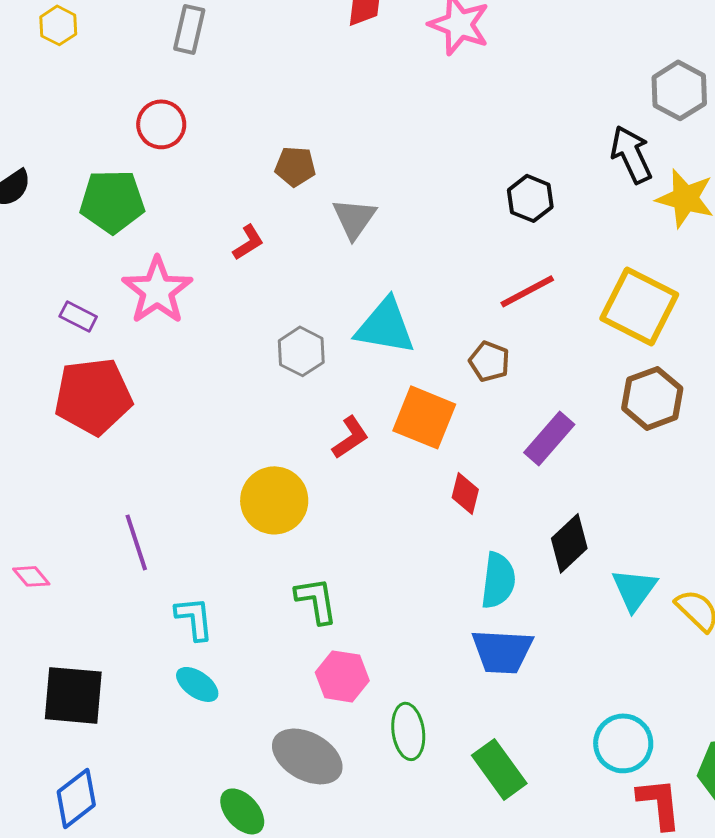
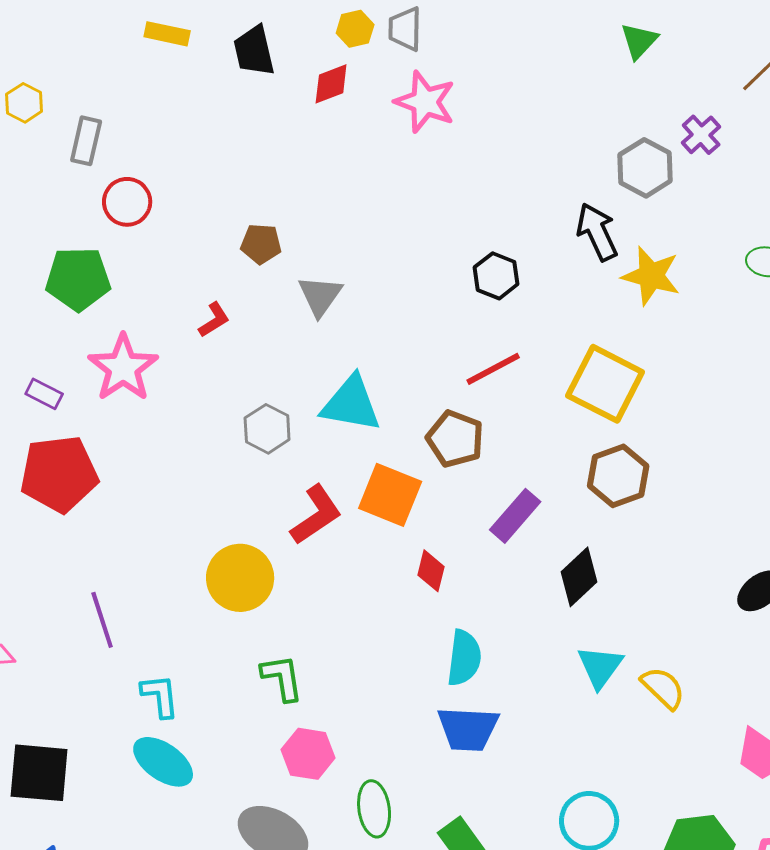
gray rectangle: (189, 29) -> (86, 141), moved
brown pentagon: (489, 361) -> (455, 439), size x1.4
red L-shape: (350, 437) -> (316, 515), size x1.4
black diamond: (569, 543) -> (579, 577), moved
cyan ellipse: (197, 684) -> (163, 762), size x1.4

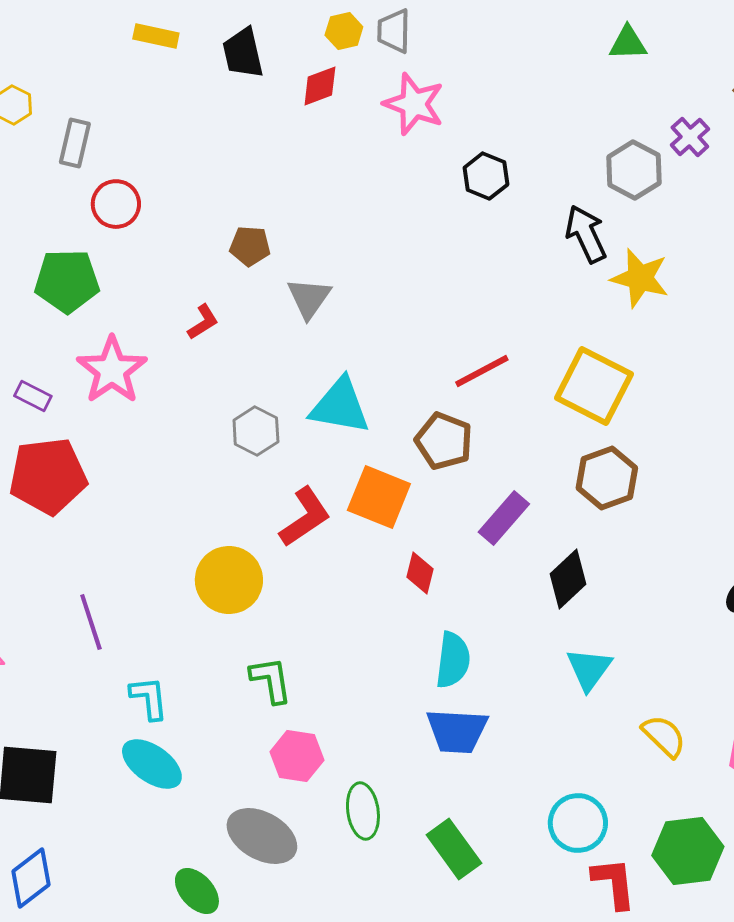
green triangle: (639, 41) -> (628, 43), turned 45
black hexagon: (496, 276) -> (486, 176), moved
yellow semicircle: (663, 688) -> (664, 736), moved

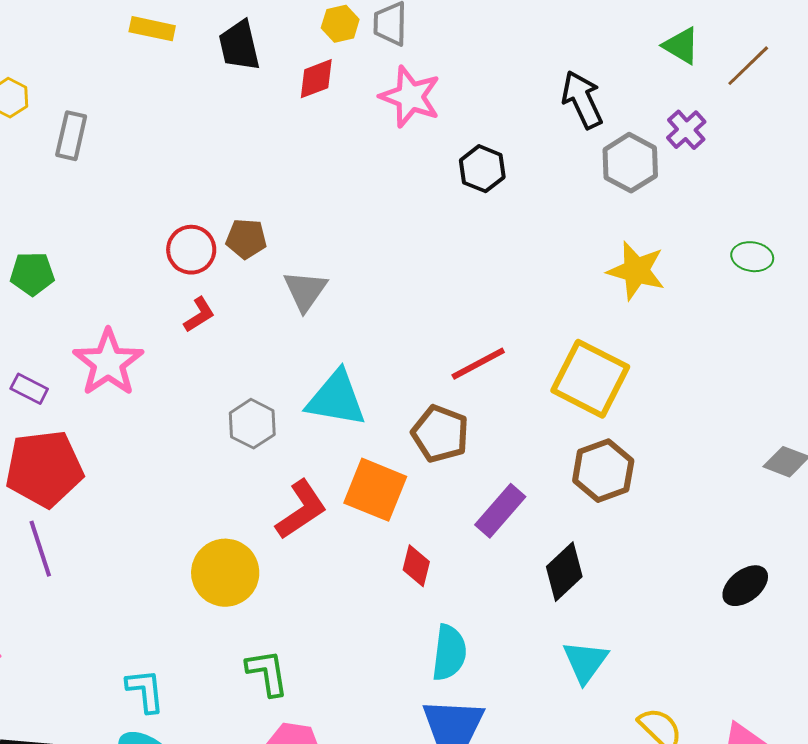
green triangle: (628, 43) -> (681, 46), moved, turned 33
red circle: (116, 204) -> (191, 250), moved
black arrow: (586, 234) -> (582, 100), moved
green pentagon: (67, 281) -> (32, 274), moved, size x0.7
purple line: (91, 622) -> (40, 549), moved

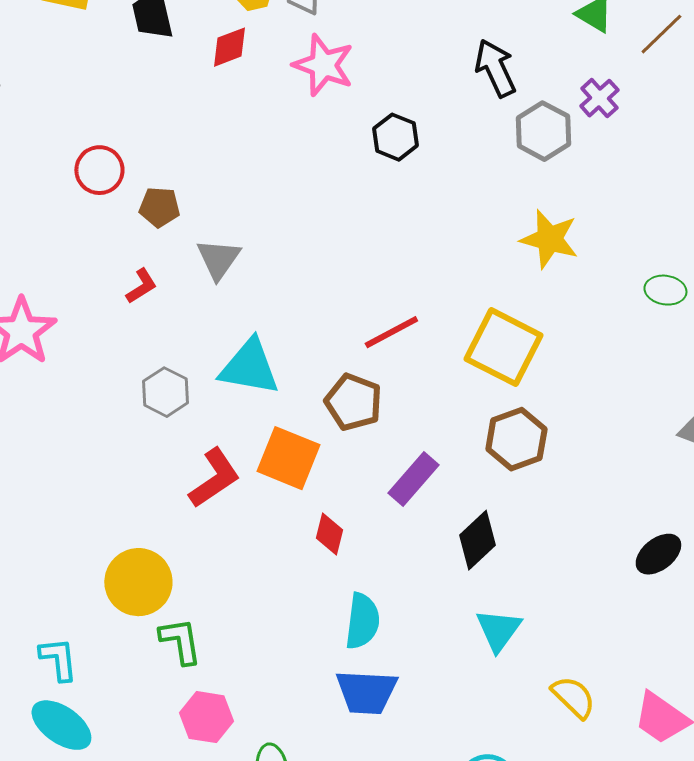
red circle: (191, 250) -> (99, 170), moved
green ellipse: (752, 257) -> (665, 290), moved
red L-shape: (199, 315) -> (141, 286), moved
yellow circle: (225, 573) -> (138, 582), moved

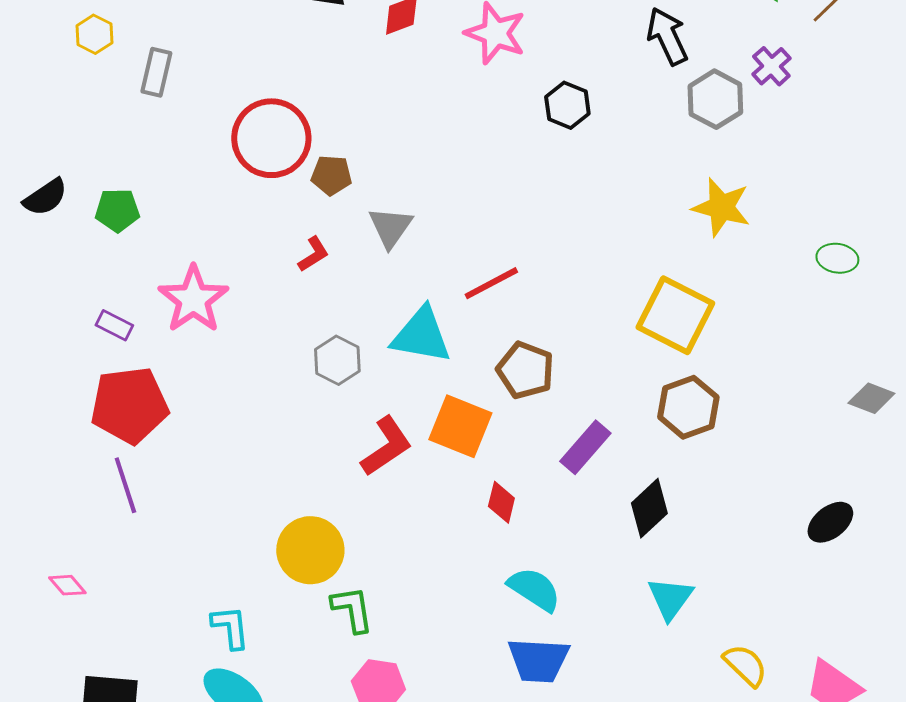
red circle: (99, 170) -> (271, 138), size x1.6
red line: (391, 332) -> (491, 283), moved
cyan semicircle: (362, 621) -> (534, 589), turned -64

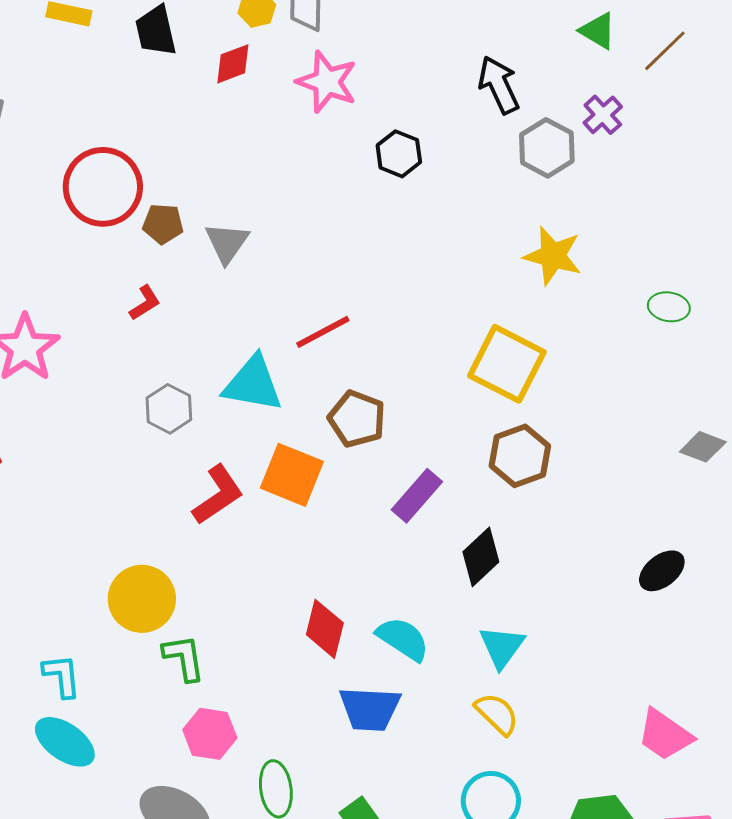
gray triangle: (390, 227) -> (227, 243), moved
red diamond: (501, 502) -> (325, 629), moved, size x1.4
cyan semicircle: (534, 589) -> (403, 639), moved
yellow semicircle: (745, 665) -> (497, 714), moved

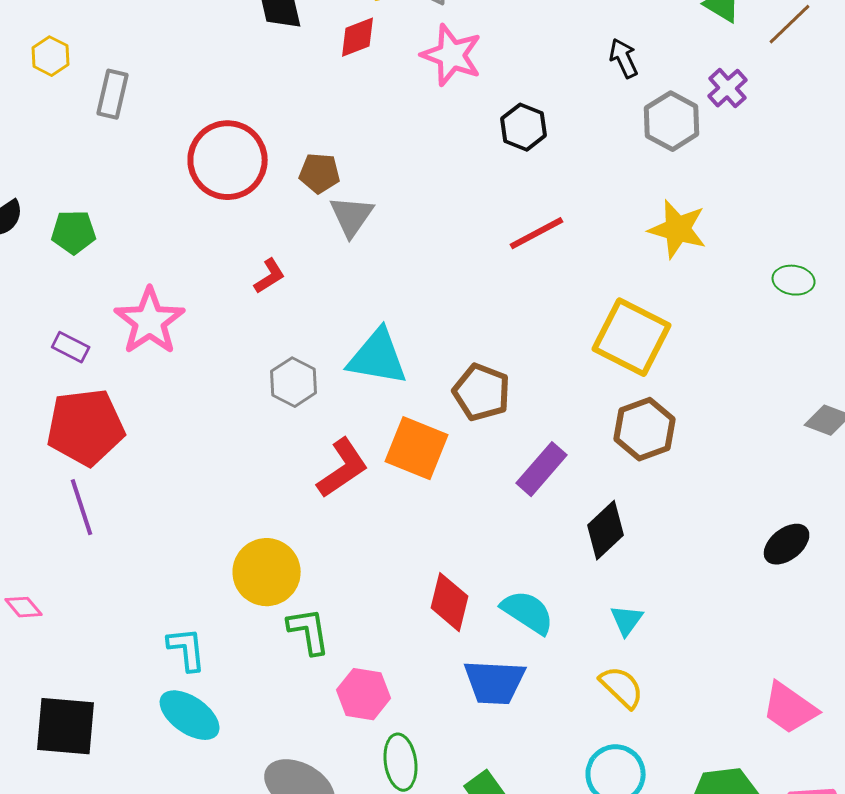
black arrow: (499, 85) -> (624, 58), size x0.7
brown pentagon: (163, 224) -> (320, 173), moved
red line: (323, 332) -> (537, 233), moved
cyan triangle: (502, 647) -> (627, 620), size x0.7
pink hexagon: (210, 734) -> (364, 694), moved

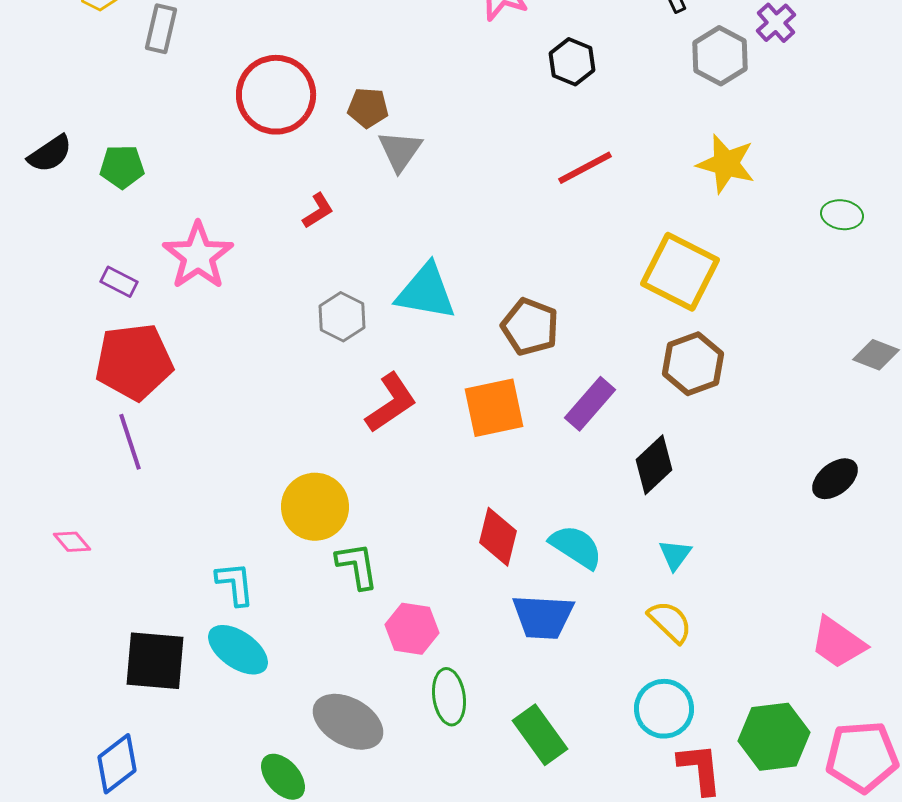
orange square: (417, 448) -> (494, 408), moved, turned -34
black square: (66, 726) -> (155, 661), moved

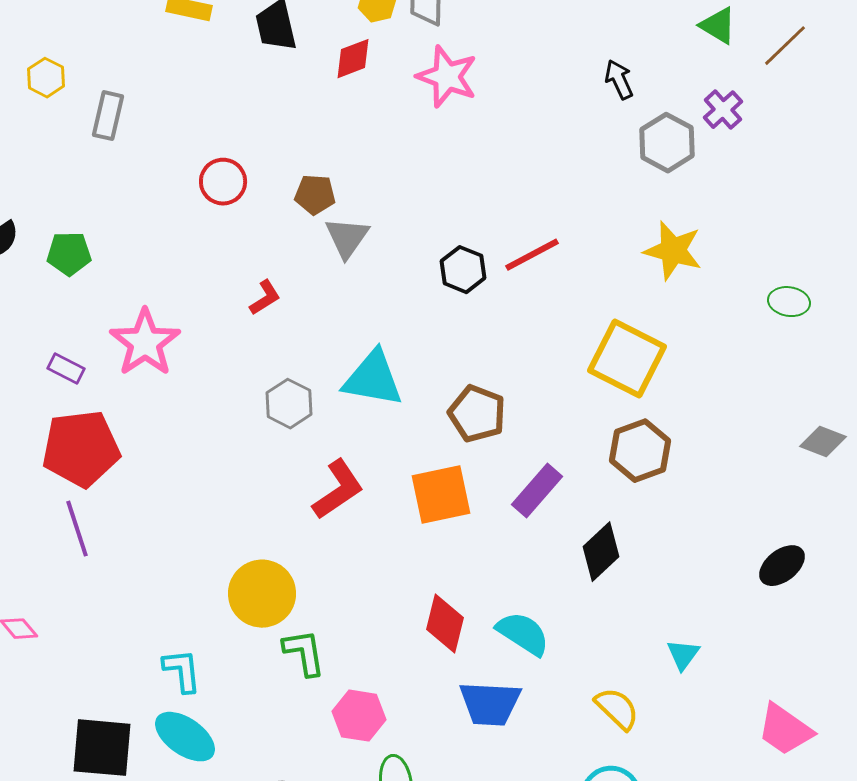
black hexagon: (572, 62) -> (463, 270), moved
red circle: (276, 95) -> (223, 182), size x0.6
cyan triangle: (675, 555) -> (683, 655), moved

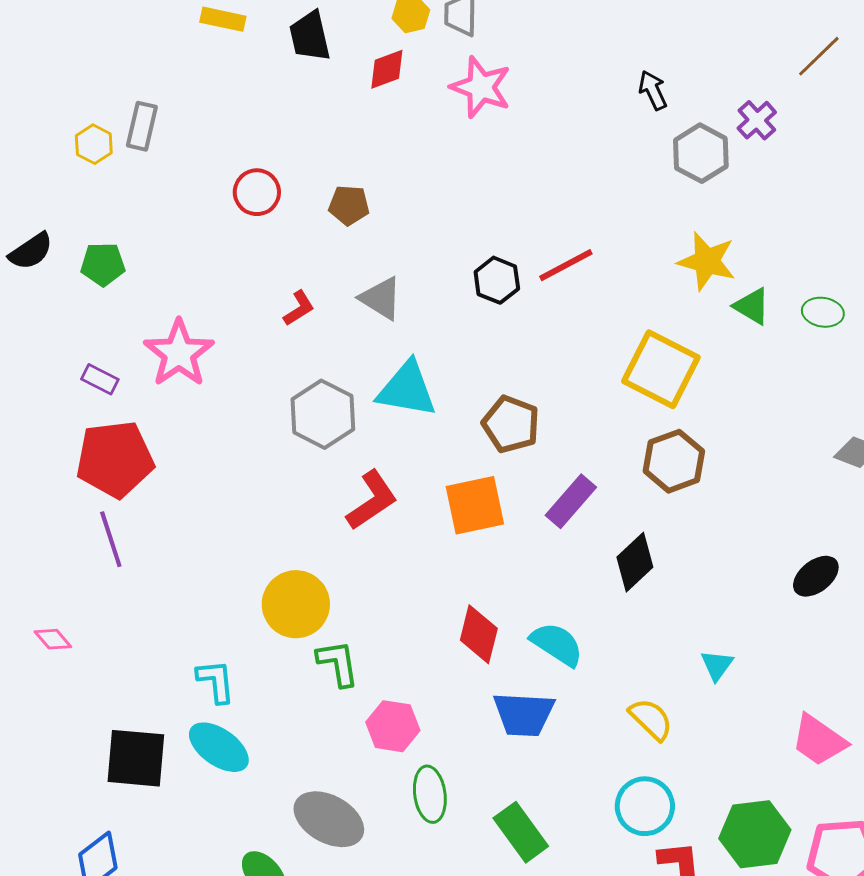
green triangle: (718, 26) -> (752, 306), moved
yellow hexagon: (46, 78) -> (94, 144), moved
gray triangle: (347, 238) -> (381, 298), moved, turned -33
gray hexagon: (289, 404) -> (323, 414), size x1.4

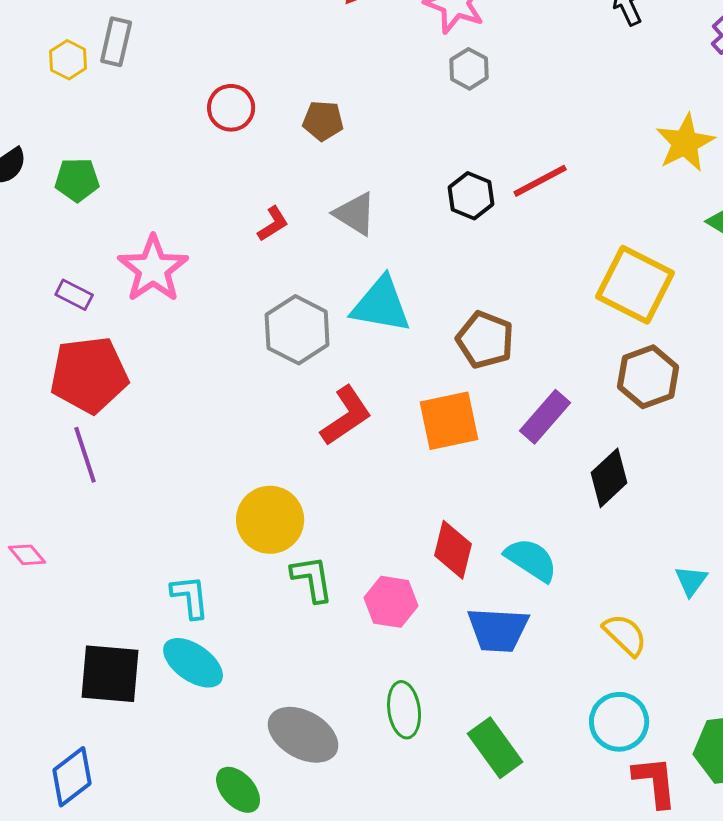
gray hexagon: (701, 153) -> (469, 69), moved, size x0.7
yellow star: (707, 261) -> (685, 143), moved, turned 30
pink hexagon: (393, 726) -> (391, 602), moved

